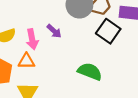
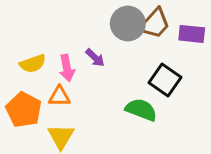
black square: (108, 31) -> (165, 80), moved

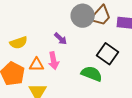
pink arrow: (67, 68) -> (54, 61), moved

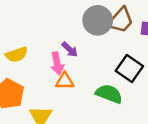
pink arrow: (54, 61) -> (57, 63), moved
orange triangle: (37, 65) -> (65, 81), moved

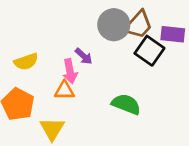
black square: (129, 68) -> (149, 51), moved
orange triangle: (65, 81) -> (64, 90), moved

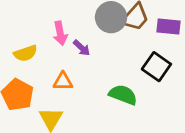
black square: (149, 51) -> (156, 67), moved
pink arrow: (70, 71) -> (60, 33), moved

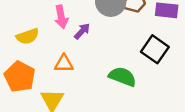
purple arrow: (82, 48) -> (82, 31), turned -90

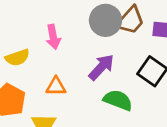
purple arrow: (82, 31) -> (101, 67), moved, size x1.5

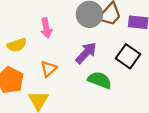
orange triangle: (56, 86) -> (49, 69), turned -42

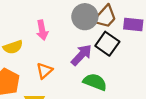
black square: (128, 56) -> (107, 44), moved

